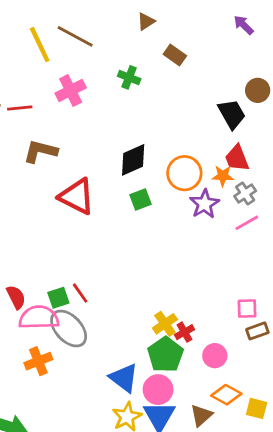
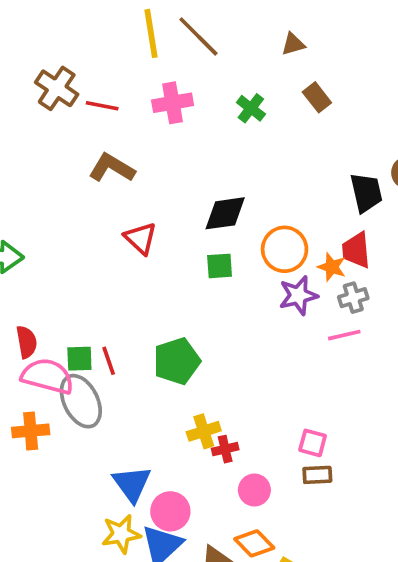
red triangle: (77, 196) -> (141, 238), size x0.7
green pentagon: (165, 355) -> (177, 361), moved

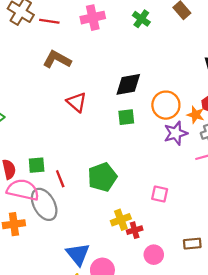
green square: (79, 359) -> (37, 165), moved
pink square: (313, 443) -> (160, 194), moved

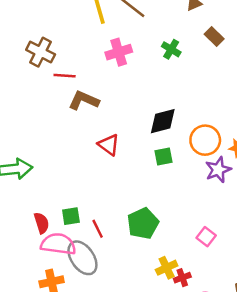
red line: (49, 21) -> (65, 76), moved
pink square: (160, 194) -> (206, 237), turned 30

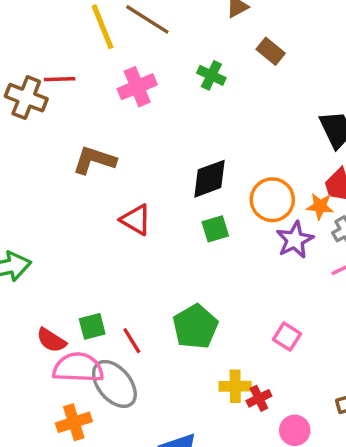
red line: (65, 76) -> (60, 79), moved
red semicircle: (42, 223) -> (51, 340), turned 145
yellow cross: (167, 268) -> (235, 386), turned 30

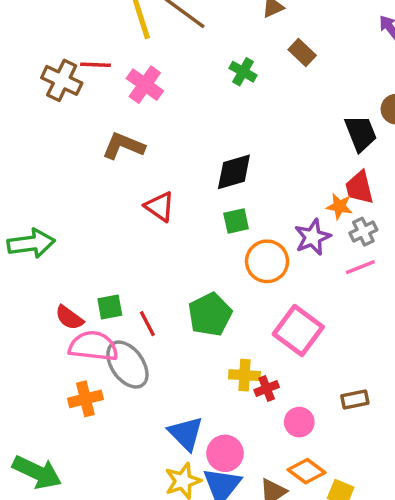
pink cross: (137, 87) -> (145, 85), moved, turned -36
orange circle: (272, 200) -> (267, 261), moved
pink square: (287, 337) -> (298, 331), size x1.8

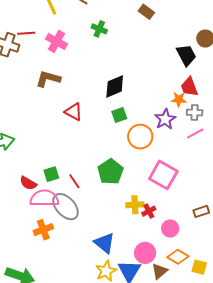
green cross: (243, 72) -> (99, 29), moved
gray cross: (363, 232) -> (195, 112), turned 35
pink circle: (225, 453) -> (145, 253), moved

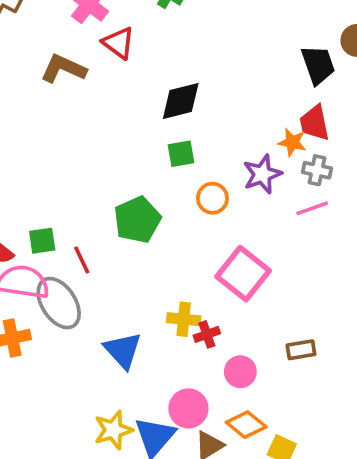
red triangle: (74, 112) -> (119, 43), moved
orange circle: (140, 137) -> (212, 198), size x0.7
green pentagon: (110, 172) -> (137, 220), moved
blue triangle: (104, 243) -> (123, 350), moved

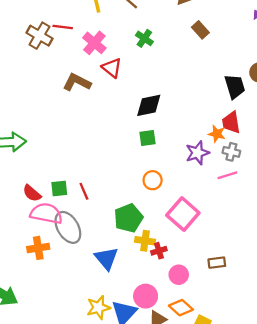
orange circle: (212, 198) -> (153, 180), moved
green pentagon: (137, 220) -> (128, 218), moved
red line: (82, 260) -> (84, 191), moved

